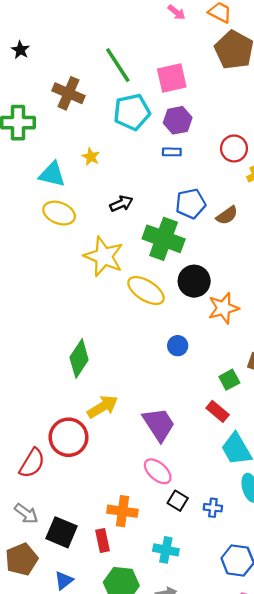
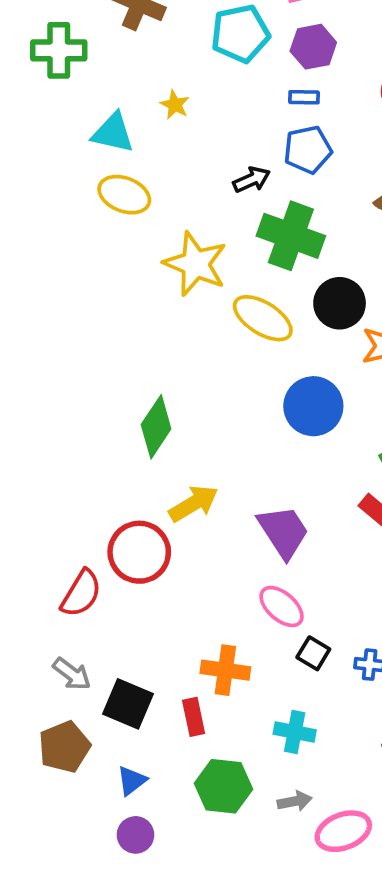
black arrow: (121, 204) -> (252, 180), moved
blue pentagon: (191, 204) -> (308, 150), moved
blue circle: (178, 346) -> (313, 406), size x1.8

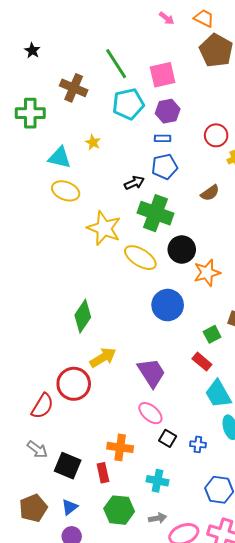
brown pentagon: (64, 747) -> (33, 508), moved

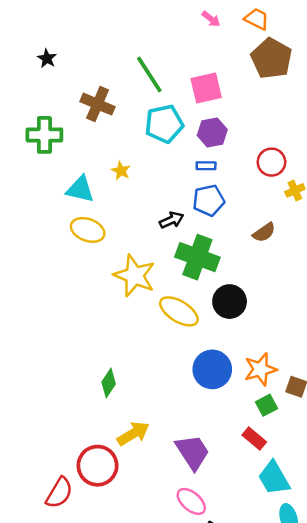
orange star: (207, 273) -> (260, 369), moved
green diamond: (83, 316) -> (109, 383), size x0.7

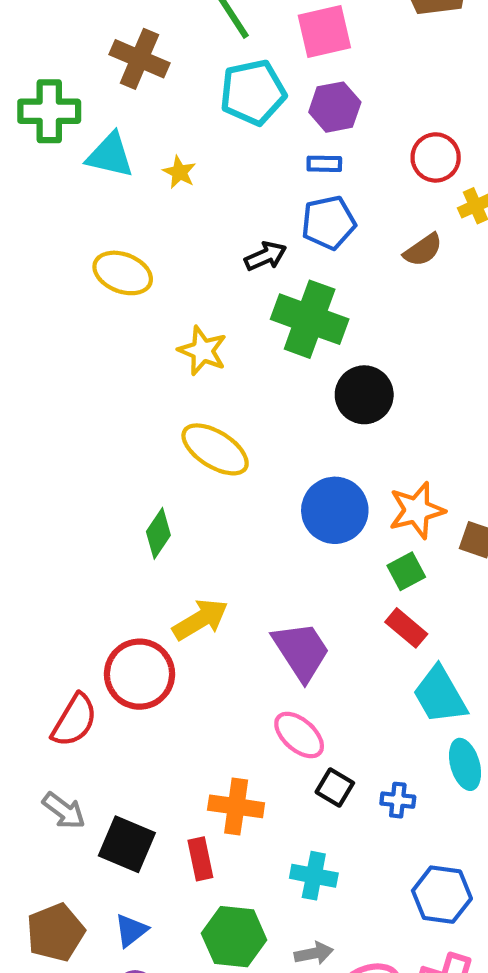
cyan triangle: (80, 189) -> (110, 155), moved
brown semicircle: (264, 232) -> (423, 250), moved
yellow star: (135, 276) -> (203, 351), size x0.7
yellow ellipse: (179, 311) -> (215, 449), moved
green square: (267, 405) -> (406, 571), moved

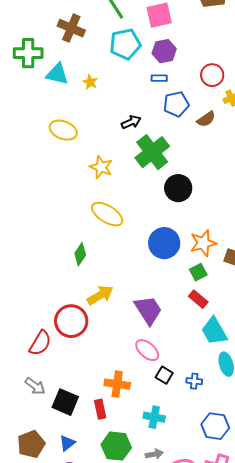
blue pentagon: (329, 223) -> (176, 104), moved
green cross: (310, 319) -> (152, 152), turned 32

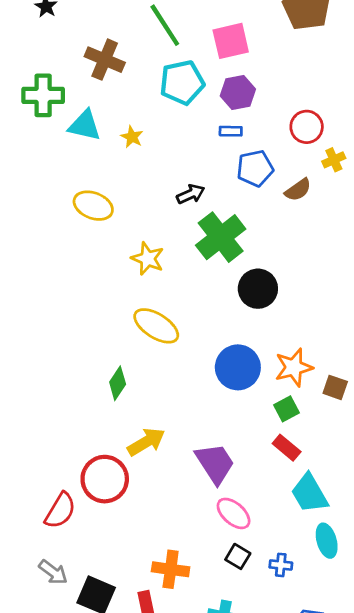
pink ellipse: (147, 350) -> (234, 513), moved

